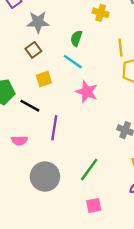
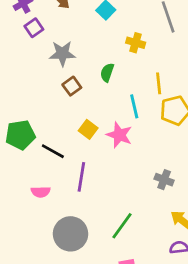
brown square: (33, 50) -> (72, 86), moved
cyan line: (73, 62) -> (134, 106), moved, turned 42
yellow square: (44, 79) -> (88, 129), moved, turned -35

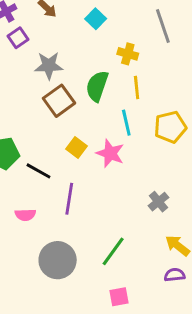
green semicircle: (107, 73) -> (97, 86), size x1.5
yellow line: (159, 83) -> (137, 87), moved
brown square: (72, 86) -> (59, 101), size x1.5
gray cross: (164, 180) -> (158, 202), turned 30

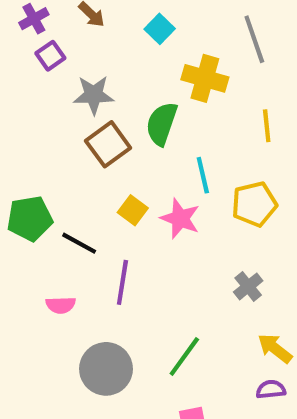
yellow cross: (128, 54) -> (205, 78), size x1.5
yellow line: (137, 87) -> (267, 126), moved
yellow pentagon: (170, 127) -> (254, 204), moved

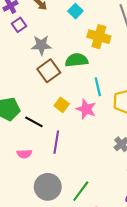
green semicircle: (162, 124) -> (77, 60), turned 65
green line: (184, 357) -> (81, 191), moved

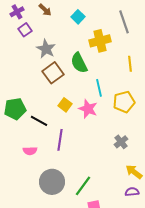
yellow cross: (99, 37) -> (100, 41), turned -30
gray star: (41, 45) -> (46, 49), turned 30
green semicircle: (77, 60) -> (79, 63), turned -110

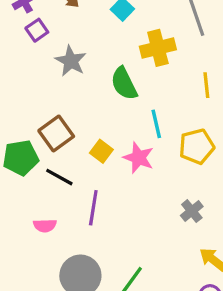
brown square: (53, 73) -> (56, 134), moved

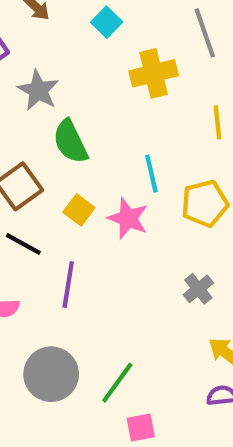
green semicircle: (124, 83) -> (70, 142), moved

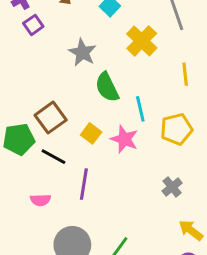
yellow cross: (154, 73) -> (142, 41), turned -32
gray star: (38, 90) -> (82, 52), moved
green semicircle: (70, 142) -> (107, 87), moved

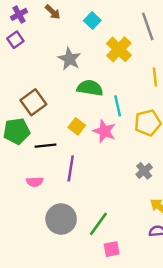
purple square: (33, 25) -> (15, 40), moved
green semicircle: (107, 87) -> (90, 88), turned 125
brown square: (51, 118) -> (33, 102), moved
black line: (54, 157) -> (45, 146), turned -35

